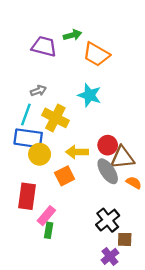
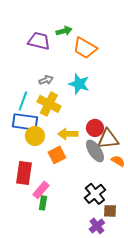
gray arrow: (38, 91) -> (46, 80), moved

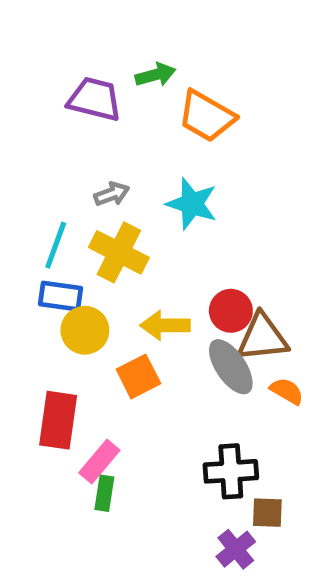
blue rectangle: (25, 122) -> (61, 296), size x0.7
black cross: (95, 194) -> (231, 471), turned 35

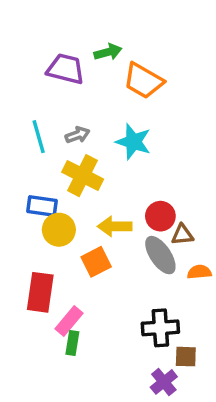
cyan line: (56, 245) -> (39, 137), moved, turned -36
brown triangle: (262, 338) -> (182, 235), size x0.6
orange semicircle: (287, 391) -> (199, 272), turned -35

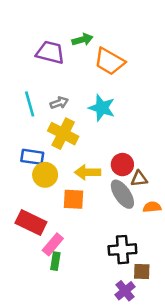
orange square: (96, 262) -> (73, 199), turned 30
red rectangle: (40, 292) -> (31, 223), turned -72

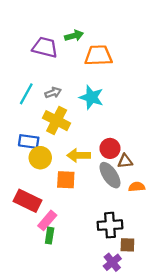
orange trapezoid: (110, 61) -> (98, 55), turned 148
cyan line: (30, 104) -> (26, 94), turned 45

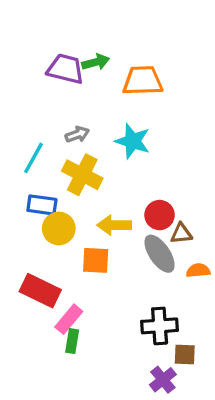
green arrow: (74, 36) -> (96, 62), moved
cyan line: (26, 94) -> (34, 158), moved

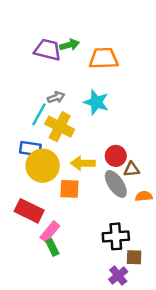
cyan line: (34, 158) -> (39, 114), moved
yellow circle: (59, 228) -> (43, 166), size x1.4
green rectangle: (72, 341) -> (52, 247), turned -35

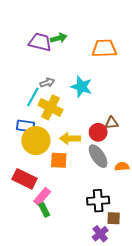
orange trapezoid: (104, 58) -> (104, 48), moved
brown triangle: (132, 169) -> (112, 123), moved

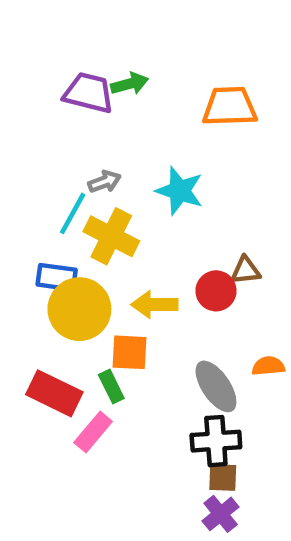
gray ellipse: (98, 156) -> (216, 386), moved
green rectangle: (44, 210) -> (111, 386), moved
brown square: (114, 218) -> (223, 478), moved

